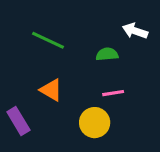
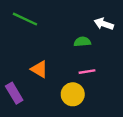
green line: (48, 40) -> (25, 19), moved

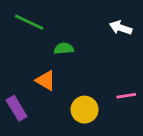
green semicircle: (82, 42) -> (64, 49), moved
pink line: (87, 72) -> (126, 96), moved

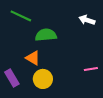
green semicircle: (64, 49) -> (46, 35), size x1.5
yellow circle: (85, 110) -> (43, 79), moved

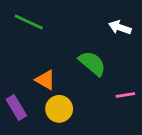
green semicircle: (46, 35) -> (92, 63), moved, turned 45

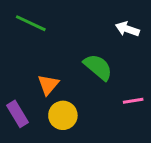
orange triangle: (45, 80) -> (48, 85), turned 40

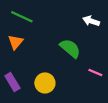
orange triangle: (48, 85) -> (16, 42), moved
pink line: (133, 101) -> (95, 72), turned 32

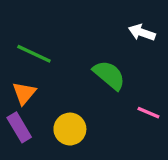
green line: (22, 17) -> (34, 54), moved
orange triangle: (16, 42) -> (24, 93), moved

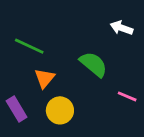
orange triangle: (24, 93) -> (45, 78), moved

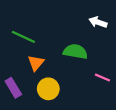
green semicircle: (94, 64) -> (75, 52), turned -30

